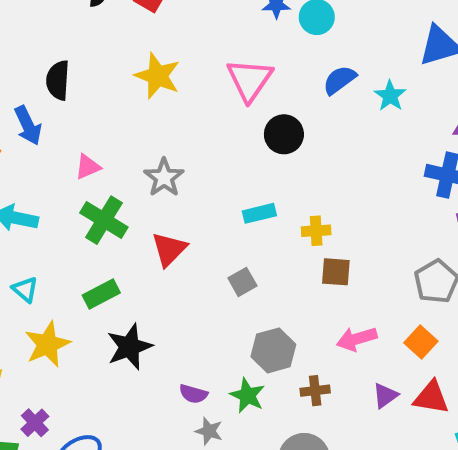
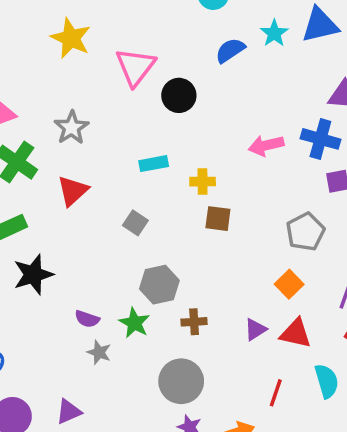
pink triangle: (250, 80) -> (135, 67), moved
cyan star: (390, 96) -> (274, 33), moved
gray square: (242, 282) -> (135, 223), turned -30
pink arrow: (357, 339) -> (266, 145), moved

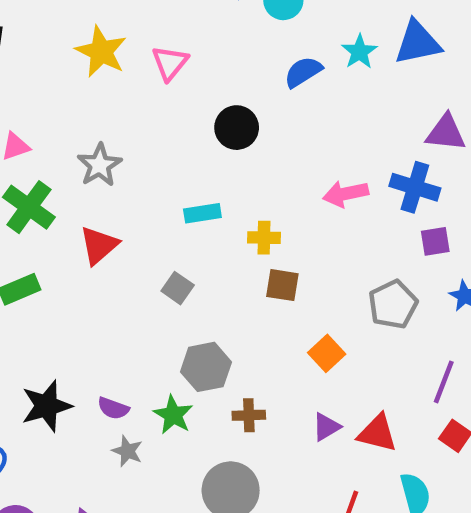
pink triangle: (135, 67) -> (170, 63), moved, size x0.7
black star: (33, 275) -> (46, 406), moved
orange square: (289, 284) -> (327, 353), moved

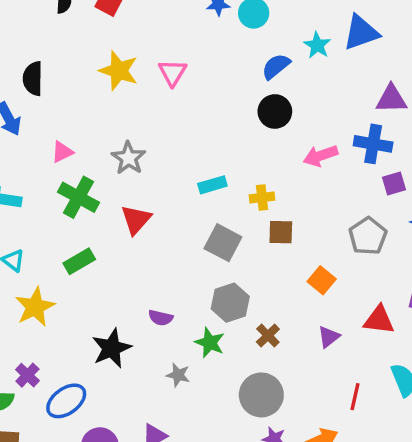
black circle: (237, 128) -> (275, 111), moved
gray square: (178, 288) -> (223, 243), moved, size x1.5
purple semicircle: (113, 408) -> (161, 318), moved
brown cross: (249, 415) -> (268, 335), turned -35
red triangle: (377, 433) -> (379, 320), moved

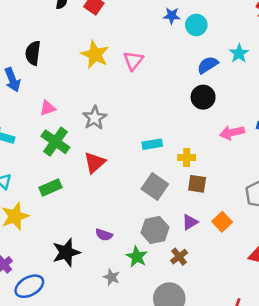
purple triangle: (329, 337) -> (190, 222), moved

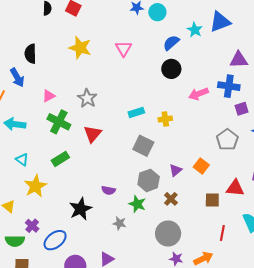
pink triangle: (133, 61) -> (124, 49), moved
brown square: (197, 184) -> (212, 200), moved

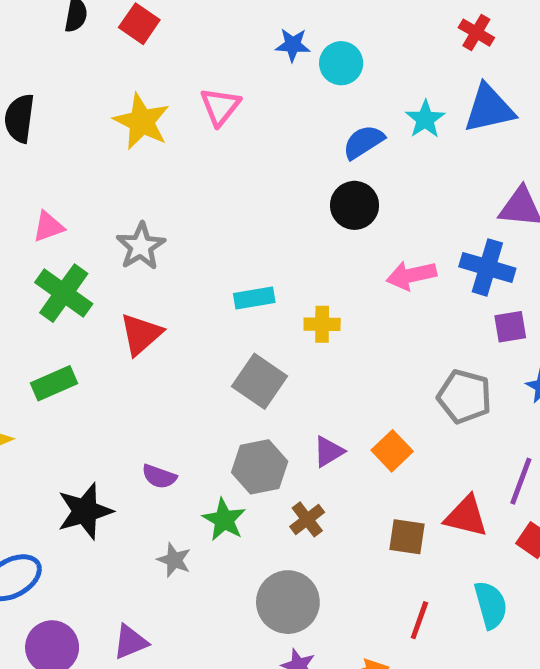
pink triangle: (124, 49) -> (220, 106), moved
gray pentagon: (227, 140) -> (464, 396), turned -30

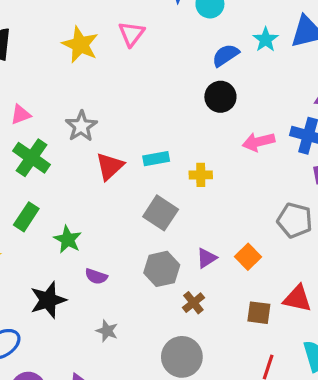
red triangle: (141, 334) -> (110, 166), moved
green rectangle: (54, 383) -> (26, 217), turned -32
green star: (224, 520) -> (68, 239), moved

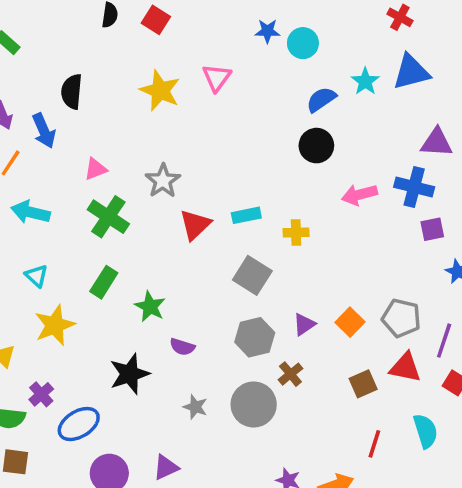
gray pentagon: (295, 220) -> (401, 318), moved
brown square: (259, 313) -> (363, 384), turned -30
gray circle: (182, 357) -> (254, 404), moved

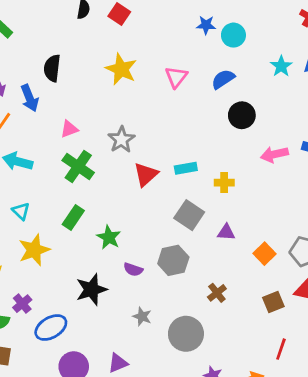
pink triangle: (217, 78) -> (176, 77), moved
blue semicircle: (321, 100) -> (223, 79), moved
purple triangle: (304, 324) -> (226, 232), moved, turned 36
gray hexagon: (255, 337) -> (173, 260), moved
gray circle: (254, 404) -> (186, 334), moved

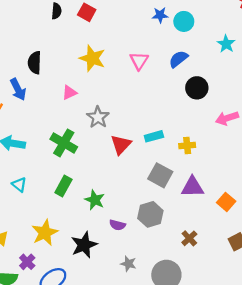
pink triangle: (69, 129) -> (69, 93), moved
purple triangle: (226, 232) -> (192, 187), size x1.5
yellow star: (34, 250) -> (45, 233), moved

